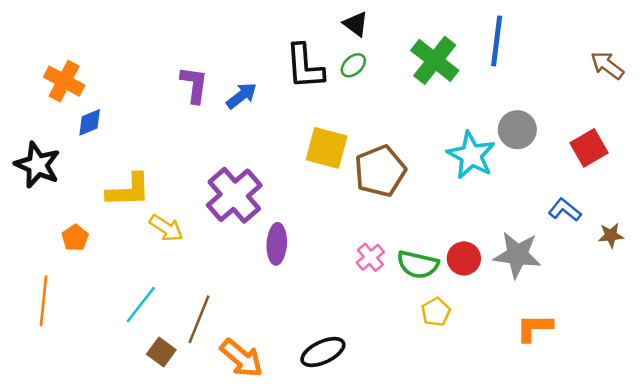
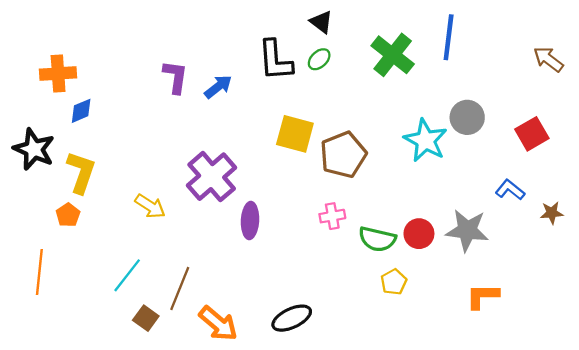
orange cross: (64, 81) -> (58, 73), turned -32
yellow L-shape: (129, 190) -> (81, 172), moved, turned -69
pink cross: (370, 257) -> (332, 216), moved, turned 30

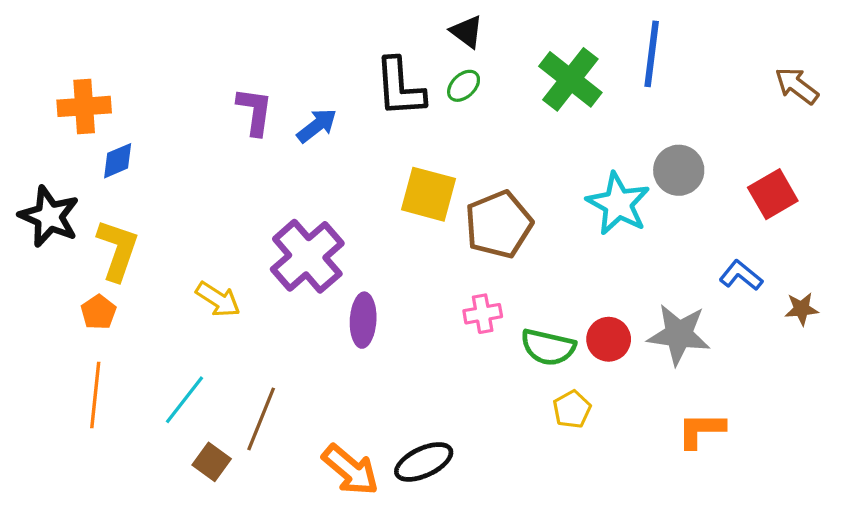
orange line: (39, 272) -> (95, 395), moved
orange arrow: (218, 324) -> (350, 470), moved

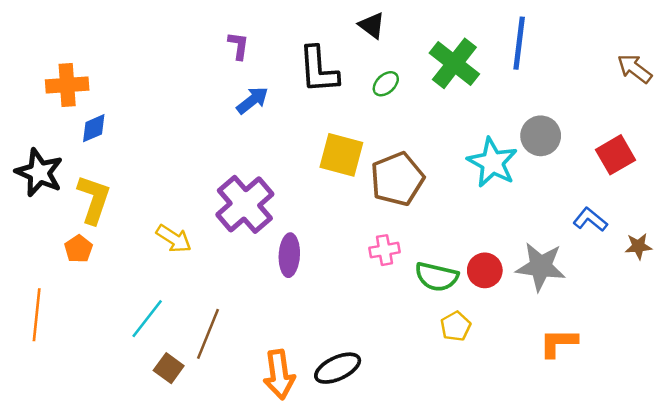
green ellipse: (464, 86) -> (386, 84), moved
purple L-shape: (255, 111) -> (239, 46), moved, size x0.7
orange line: (95, 395) -> (37, 315), moved
orange arrow: (350, 470) -> (279, 374), turned 42

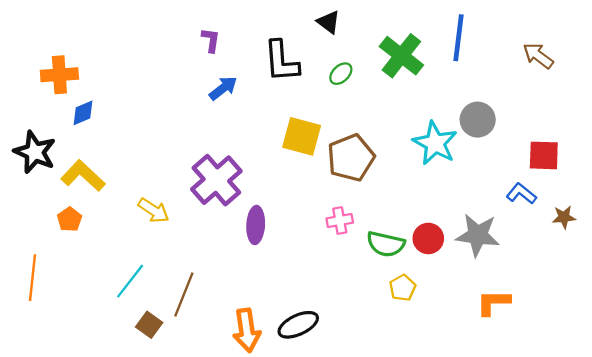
brown arrow: (635, 69) -> (538, 56), moved
red square: (616, 155) -> (544, 155), moved, turned 32
yellow L-shape: (94, 199) -> (83, 176), turned -66

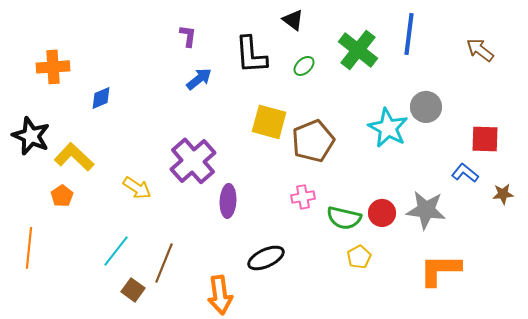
blue diamond: (83, 113) -> (101, 98), moved
orange L-shape: (493, 302) -> (440, 270), size x1.4
black ellipse: (298, 325) -> (266, 258), moved

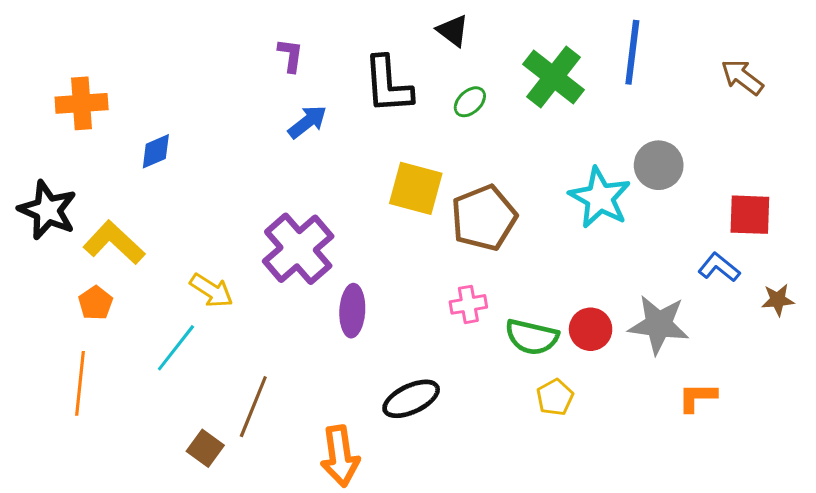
orange line: (29, 248) -> (80, 383), moved
cyan line: (116, 251) -> (176, 348), moved
orange L-shape: (440, 270) -> (697, 397), moved, size x0.6

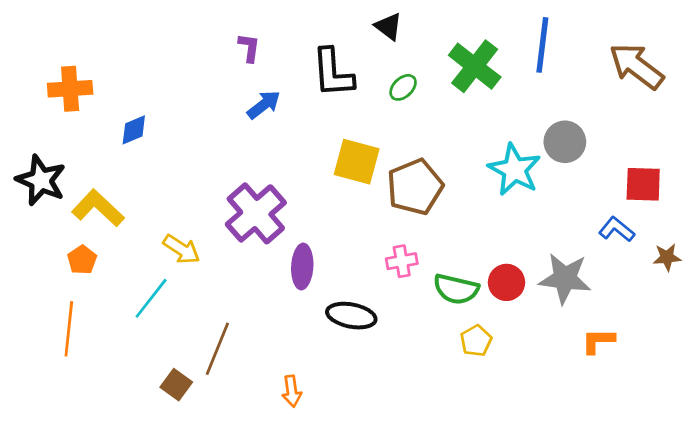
brown arrow: (742, 77) -> (637, 66), size x1.5
black ellipse: (411, 399) -> (351, 316), moved, turned 36
orange arrow: (340, 456) -> (292, 391), size x0.6

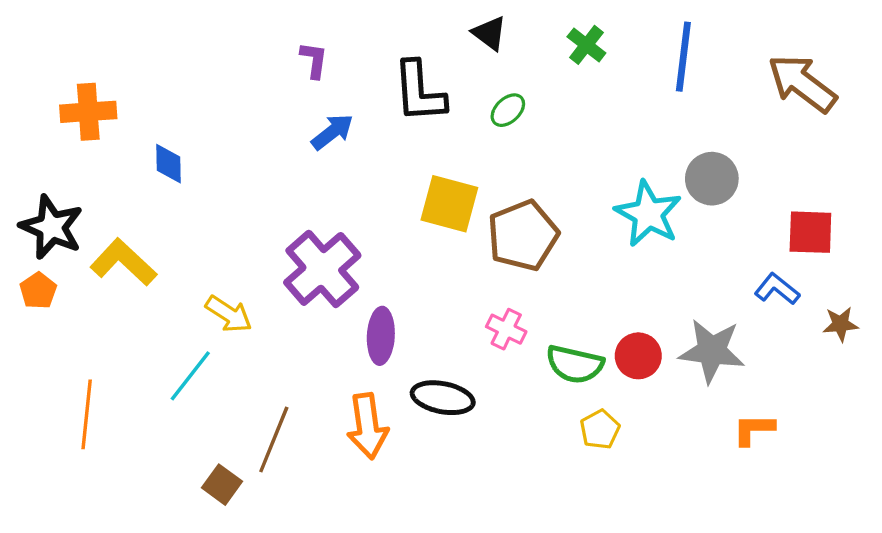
green cross: (475, 66) -> (586, 45), moved, size x0.6
blue diamond: (134, 130) -> (169, 164), turned -68
orange pentagon: (82, 260) -> (38, 291), moved
pink cross: (402, 261) -> (506, 329), turned 36
orange arrow: (292, 391) -> (367, 426), moved, size x1.6

